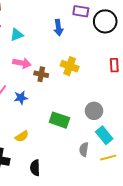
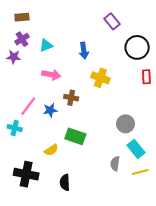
purple rectangle: (81, 11) -> (112, 21), turned 42
black circle: (105, 21) -> (137, 47), moved
blue arrow: (58, 28) -> (84, 51), moved
brown cross: (41, 74) -> (71, 98), moved
green rectangle: (59, 120) -> (75, 136), moved

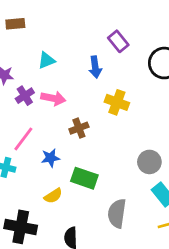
purple rectangle: (112, 21) -> (118, 41), moved
purple cross: (22, 39) -> (25, 96), moved
brown cross: (71, 98) -> (79, 128), turned -32
blue star: (50, 110) -> (50, 158), moved
gray semicircle: (115, 164) -> (117, 213), moved, size x1.5

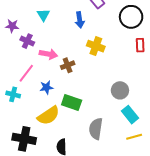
cyan triangle: (46, 60) -> (43, 15), turned -40
purple cross: (25, 96) -> (27, 41), turned -32
pink arrow: (53, 98) -> (48, 54), moved
yellow semicircle: (53, 196) -> (48, 116), size x1.6

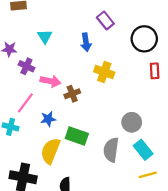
yellow semicircle: (48, 116) -> (50, 151), turned 145
gray semicircle: (96, 129) -> (111, 150), moved

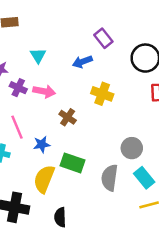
blue arrow: (86, 42) -> (82, 62), turned 78
pink arrow: (50, 81) -> (44, 91), moved
brown cross: (72, 94) -> (68, 117), turned -35
pink line: (25, 103) -> (17, 127), turned -60

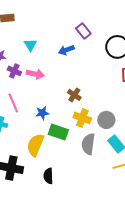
yellow cross: (102, 94) -> (82, 118), moved
brown cross: (68, 117) -> (74, 95), moved
blue star: (42, 144) -> (42, 113), moved

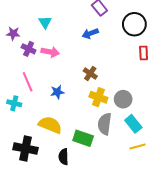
blue arrow: (66, 50) -> (90, 33), moved
green rectangle: (58, 132) -> (83, 138), moved
yellow semicircle: (35, 145) -> (50, 125), turned 90

